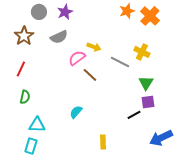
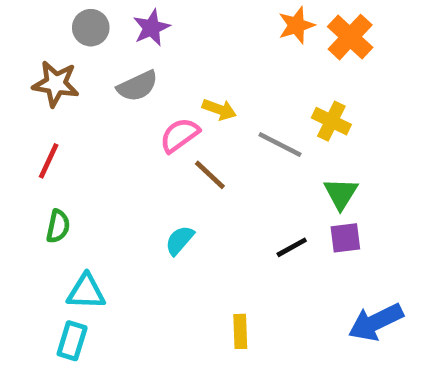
brown star: (24, 36) -> (56, 84), turned -30
cyan semicircle: (76, 112) -> (180, 240), moved
black line: (134, 115) -> (292, 247), moved

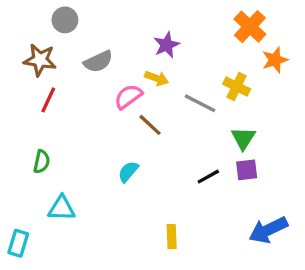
orange star: (296, 25) -> (275, 60), moved
purple star: (151, 28) -> (167, 45), moved
red line: (49, 161) -> (48, 100), moved
cyan rectangle: (72, 341) -> (18, 243), moved

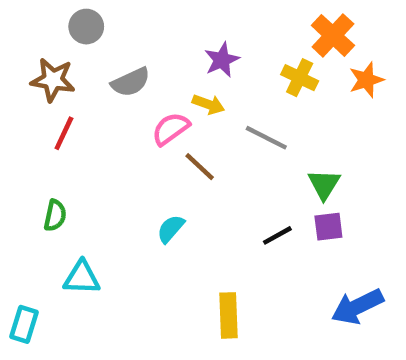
yellow cross: (237, 87) -> (300, 78), moved
yellow rectangle: (172, 237) -> (228, 315), size x1.4

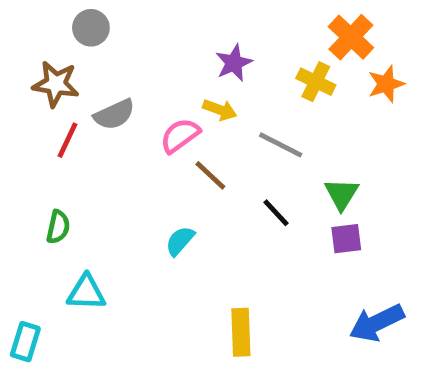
gray semicircle: (131, 82) -> (114, 114), moved
black line: (277, 235) -> (276, 213), moved, turned 76

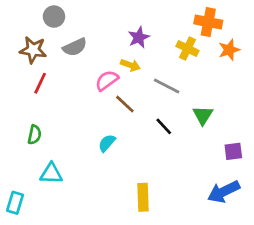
orange cross: (351, 37) -> (208, 22), turned -32
gray semicircle: (114, 114) -> (75, 47), moved
purple square: (346, 239) -> (233, 151), moved

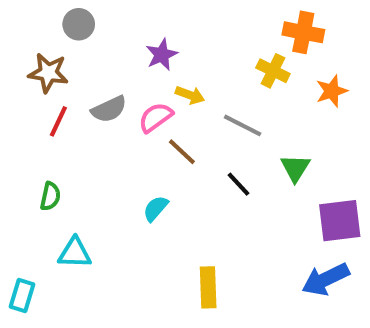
purple star: (139, 37) -> (162, 55), moved
gray semicircle: (75, 47) -> (109, 109), moved
orange star: (229, 50) -> (332, 91), moved
purple square: (233, 151) -> (340, 221), size x1.6

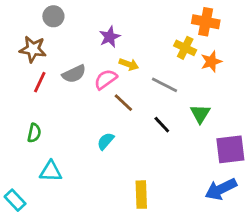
orange star: (332, 91) -> (211, 62), moved
cyan rectangle: (22, 295) -> (15, 200), turned -60

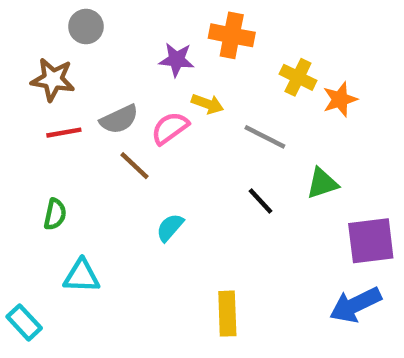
orange cross: (206, 22) -> (232, 35), moved
purple star: (110, 37) -> (177, 60), turned 30
red line: (40, 82) -> (64, 133), turned 55
brown line: (123, 103) -> (135, 166), moved
green triangle: (200, 114) -> (322, 183), turned 40

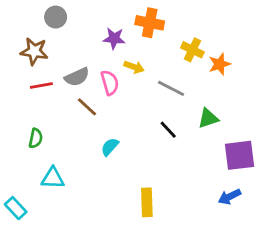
pink semicircle: (170, 128) -> (110, 83), turned 110
blue arrow: (355, 305) -> (230, 197), size x0.7

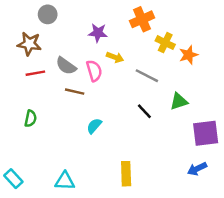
orange cross: (150, 23) -> (142, 19), moved, turned -35
gray semicircle: (77, 77) -> (66, 66), turned 60
brown line: (87, 107) -> (75, 92), turned -30
cyan triangle: (53, 178) -> (65, 181), moved

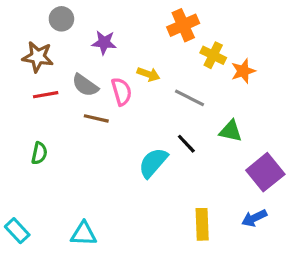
purple star: (98, 33) -> (104, 43), moved
green triangle: (179, 101) -> (231, 131), turned 30
cyan semicircle: (94, 126) -> (153, 163), moved, size x1.5
purple square: (206, 133) -> (265, 172), turned -32
yellow rectangle: (126, 174) -> (202, 224), moved

